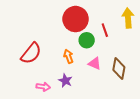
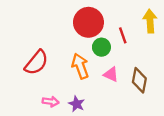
orange arrow: (68, 56) -> (80, 66), size x1.5
purple star: (65, 81) -> (77, 104), moved

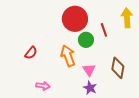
red semicircle: (36, 63) -> (31, 53), size x0.6
pink triangle: (111, 74) -> (89, 70), moved, turned 32
purple star: (77, 104) -> (90, 88), moved

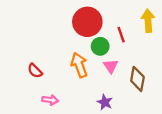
red semicircle: (31, 53) -> (35, 71), moved, turned 96
pink triangle: (89, 70) -> (111, 66), moved

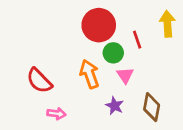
red semicircle: (35, 71) -> (39, 81), size x1.5
brown diamond: (137, 79) -> (152, 107), moved
purple star: (105, 102) -> (115, 106), moved

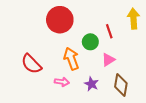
red circle: (99, 25) -> (60, 20), moved
pink triangle: (125, 75) -> (108, 60), moved, turned 32
pink arrow: (56, 114) -> (62, 82), moved

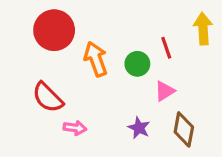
red circle: (60, 20) -> (54, 30), moved
orange arrow: (71, 59) -> (96, 59), moved
pink arrow: (62, 82) -> (75, 128), moved

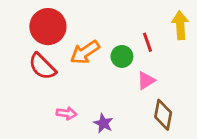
orange arrow: (96, 59) -> (85, 52), turned -104
red semicircle: (48, 97) -> (42, 66), moved
purple star: (139, 128) -> (103, 123), moved

